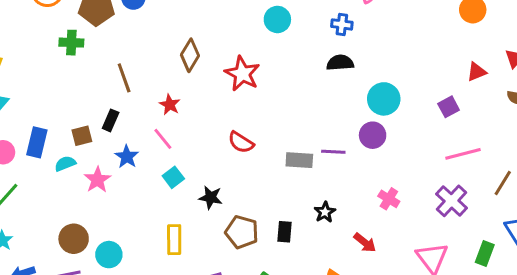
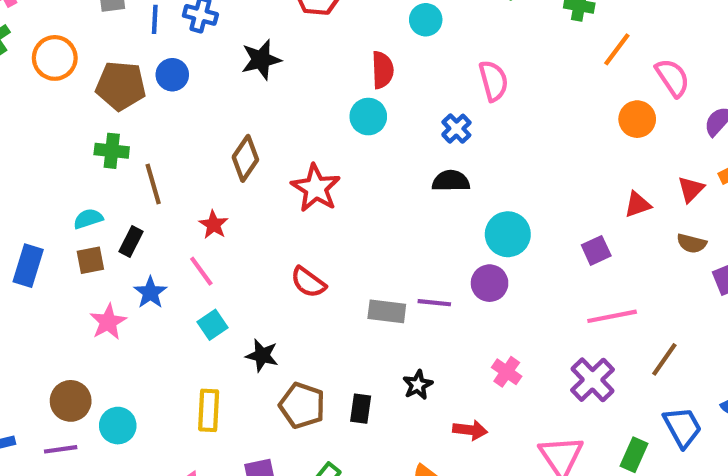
blue cross: (342, 24) -> (456, 129), turned 35
green cross: (71, 43) -> (112, 151), moved
cyan semicircle: (65, 164) -> (88, 219), moved
red arrow: (365, 243) -> (470, 430), turned -35

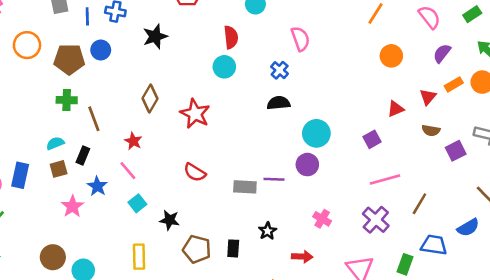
pink semicircle: (673, 78) -> (429, 17), moved
blue trapezoid: (683, 427) -> (434, 245), turned -48

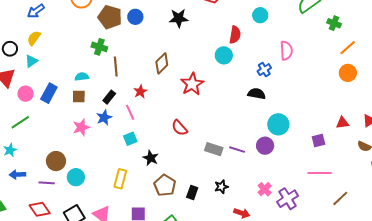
orange circle: (391, 56) -> (348, 73), moved
black rectangle: (83, 155) -> (109, 97), moved
purple cross: (376, 220) -> (288, 199), moved

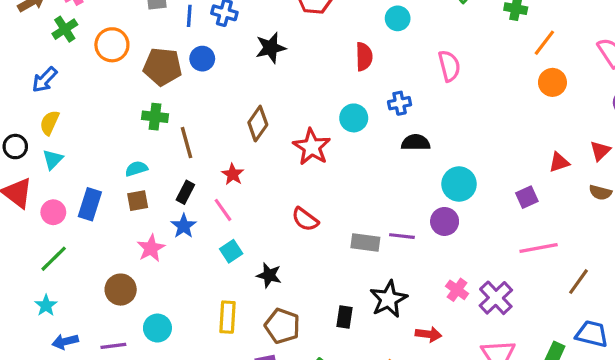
cyan circle: (224, 55) -> (354, 118), moved
blue cross: (264, 70) -> (400, 103), moved, turned 32
brown circle: (56, 161) -> (121, 290), moved
brown pentagon: (165, 185) -> (282, 326), moved
black star: (221, 187) -> (389, 299), size x1.6

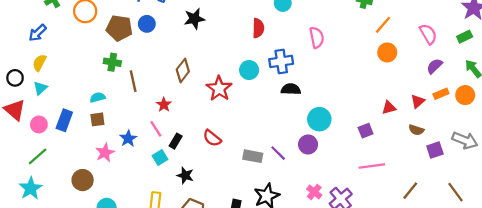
blue cross: (400, 103) -> (281, 61), size x1.5
black rectangle: (185, 192) -> (176, 141), moved
purple line: (402, 236) -> (278, 153), turned 35
brown line: (578, 282) -> (410, 191), moved
cyan star: (46, 305) -> (31, 188), size x1.5

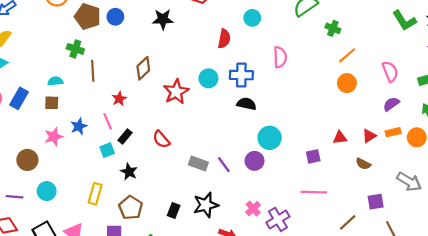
purple square: (435, 150) -> (376, 202), moved

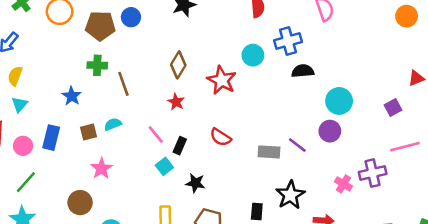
cyan semicircle: (55, 81) -> (113, 124), moved
red star: (119, 99) -> (176, 102), moved
blue star: (79, 126) -> (72, 96), moved
purple cross: (278, 219) -> (373, 173), moved, turned 35

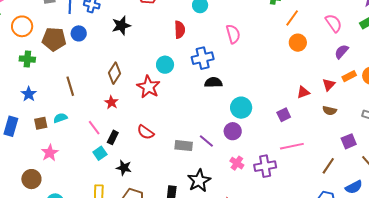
cyan circle: (253, 55) -> (165, 65), moved
green cross: (97, 65) -> (27, 59), moved
pink cross: (343, 184) -> (237, 163), moved

